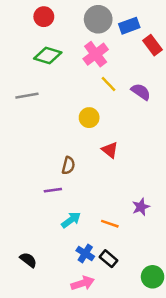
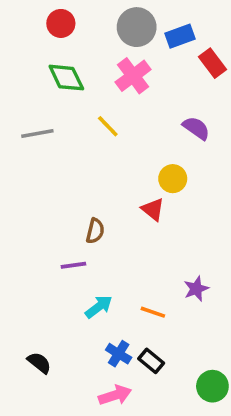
green diamond: (48, 55) -> (66, 78), turned 48
yellow line: (109, 84) -> (108, 126), moved
yellow circle: (89, 118) -> (173, 179), moved

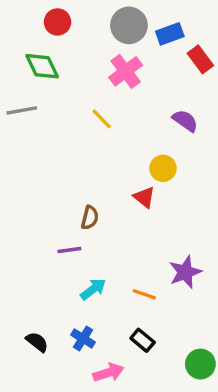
green diamond: (66, 78) -> (42, 66), moved
gray line: (37, 134) -> (22, 110), moved
purple star: (196, 289) -> (185, 272), size x1.4
blue cross: (119, 354) -> (83, 338), moved

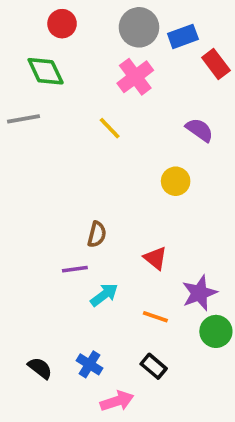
red triangle: (144, 197) -> (155, 258), moved
cyan arrow: (93, 289) -> (104, 295), moved
green circle: (200, 364) -> (216, 331), moved

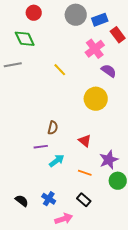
pink cross: (135, 77) -> (95, 49), moved
yellow circle: (176, 181) -> (96, 99), size x1.5

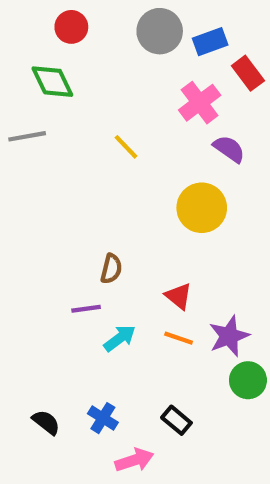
orange line: (85, 173) -> (179, 338), moved

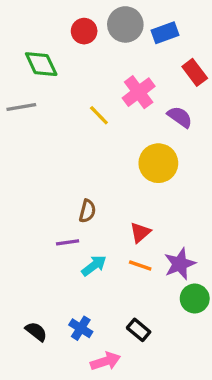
red circle: (71, 27) -> (84, 31), moved
red rectangle: (248, 73) -> (195, 72), moved
pink cross: (200, 103) -> (139, 92), moved
red triangle: (179, 296) -> (140, 232), turned 40

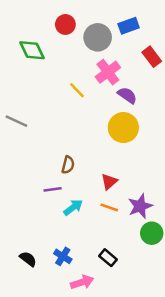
gray circle: (125, 24) -> (98, 37), moved
gray line: (21, 107) -> (16, 121), moved, turned 35
purple semicircle: (180, 117) -> (127, 95), moved

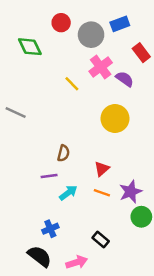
purple semicircle: (127, 95) -> (125, 79), moved
blue cross: (63, 256) -> (50, 229), moved, turned 35
black semicircle: (28, 259) -> (40, 256), moved, size x1.5

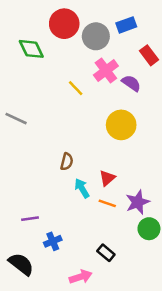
red circle: (61, 23) -> (64, 24), size x1.5
purple line: (49, 176) -> (30, 219), moved
cyan arrow: (68, 193) -> (82, 188), moved, turned -84
black semicircle: (40, 256) -> (21, 264), moved

